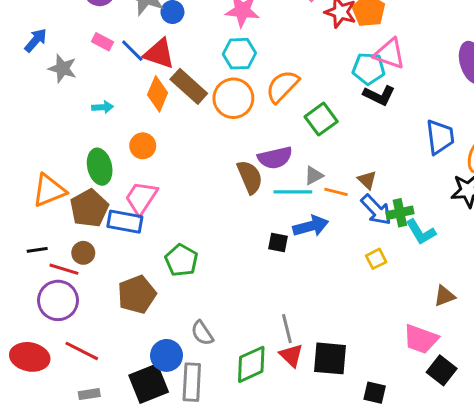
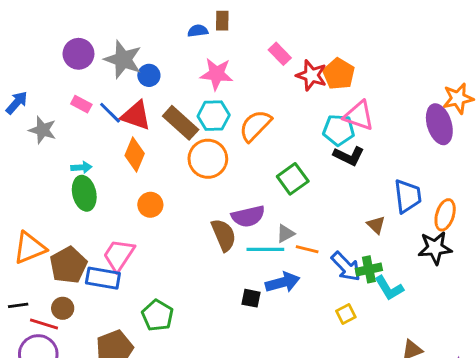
brown rectangle: (189, 86) -> (181, 123), moved
orange semicircle: (282, 86) -> (255, 126), moved
orange circle: (143, 146) -> (150, 205), moved
green ellipse: (100, 167) -> (84, 193), moved
brown triangle: (367, 180) -> (376, 225), moved

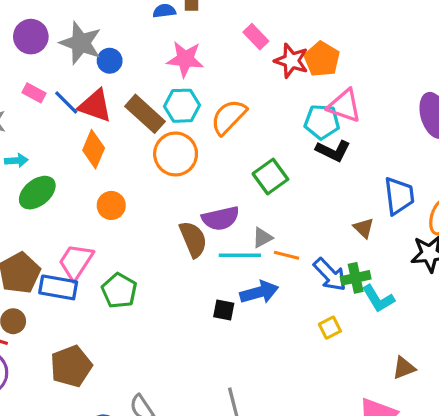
cyan arrow: (81, 167) -> (16, 160), moved
green ellipse: (84, 193) -> (37, 193), turned 64
green pentagon: (158, 315) -> (119, 291), moved

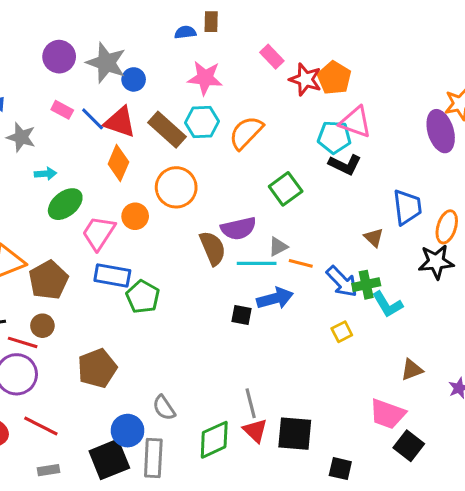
orange circle: (176, 154) -> (176, 187), moved
pink trapezoid: (76, 262) -> (99, 233), moved
blue rectangle: (58, 287) -> (112, 276), moved

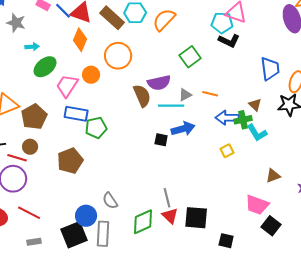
brown triangle: (374, 238) -> (255, 105), moved
orange line: (301, 263) -> (210, 94), moved
blue arrow: (342, 282) -> (227, 118), turned 135
green pentagon: (143, 297) -> (96, 128), turned 30
brown pentagon: (97, 368) -> (70, 161), moved

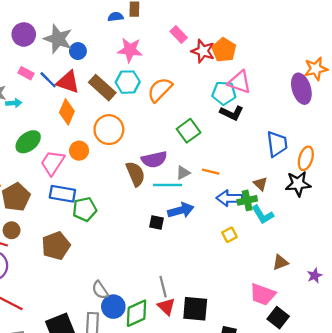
cyan arrow: (32, 47) -> (14, 103), moved
blue circle: (86, 216) -> (113, 307), moved

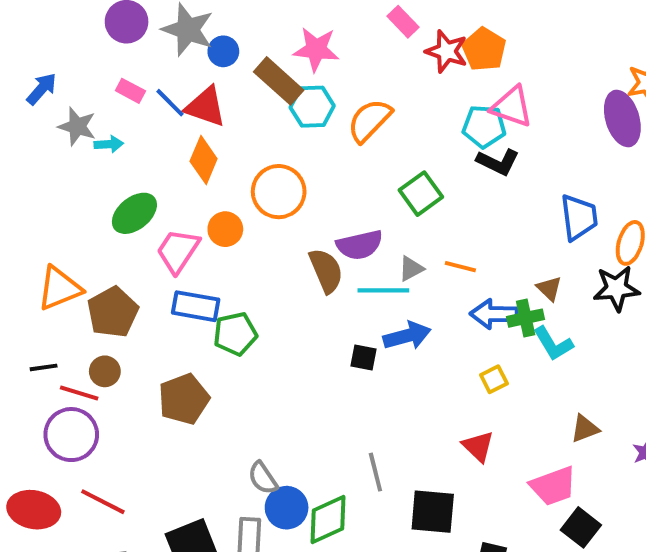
brown rectangle: (102, 88) -> (279, 81), moved
pink trapezoid: (263, 294) -> (553, 486), turned -40
red triangle: (166, 307) -> (478, 446), moved

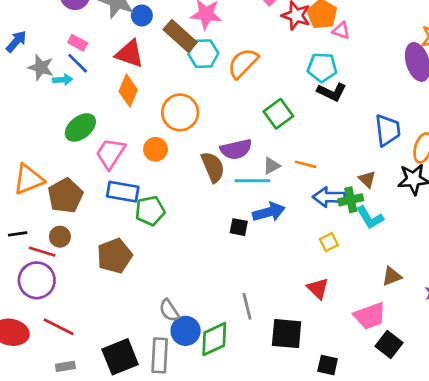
blue line: (170, 103) -> (78, 63), moved
pink triangle: (512, 107) -> (341, 31), moved, size x0.6
orange circle: (225, 229) -> (156, 149), moved

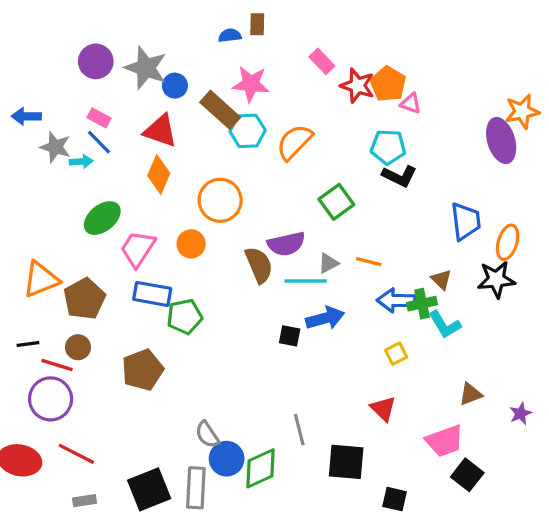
blue arrow: (16, 41) -> (26, 116), turned -130

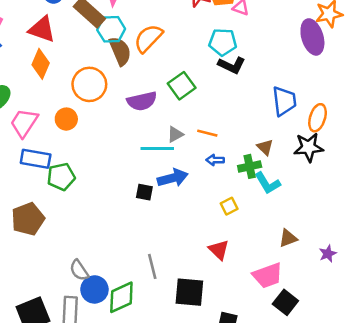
purple semicircle: (286, 244) -> (142, 101), moved
brown semicircle: (259, 265) -> (120, 51), moved
blue arrow: (396, 300) -> (215, 160), moved, size x0.6

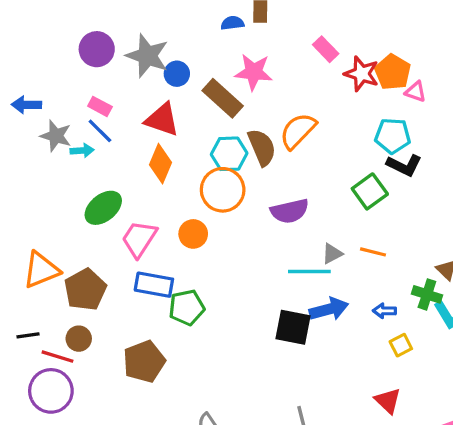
cyan hexagon: (111, 29) -> (229, 154), moved
green square: (182, 86) -> (370, 191), moved
blue arrow: (215, 160) -> (384, 311), moved
green cross: (250, 166) -> (427, 294), turned 30
black square: (144, 192) -> (293, 327), size x1.6

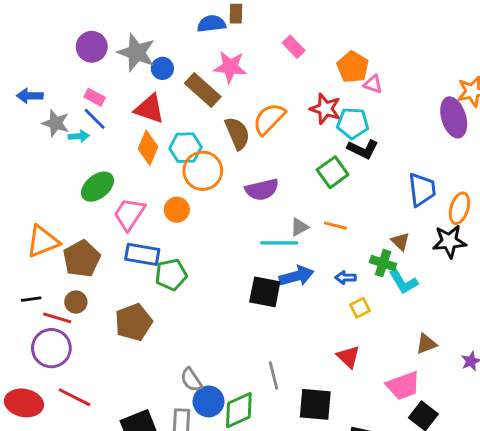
blue semicircle: (232, 23) -> (211, 24), size x1.4
red star: (362, 74) -> (325, 109), moved
cyan hexagon: (229, 154) -> (185, 148), moved

